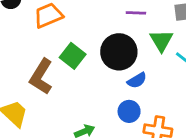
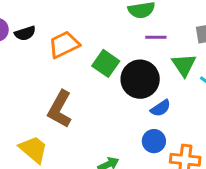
green square: (73, 56) -> (106, 63), moved

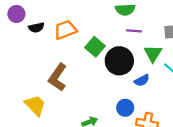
black semicircle: (25, 33) -> (36, 28), moved
blue semicircle: (161, 108) -> (142, 80), moved

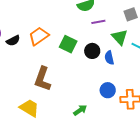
black circle: (119, 61) -> (92, 51), size x0.6
blue semicircle: (142, 80) -> (109, 58), moved, turned 120

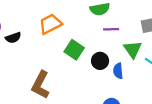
orange trapezoid: (39, 36) -> (50, 24), moved

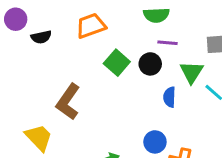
black circle: (100, 61) -> (150, 64), moved

